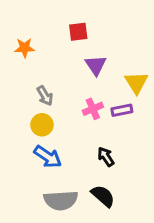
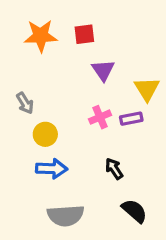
orange star: (25, 48) -> (41, 36), moved, size x1.5
gray arrow: (45, 96) -> (25, 103), moved
blue arrow: (48, 157) -> (52, 169), turned -32
black semicircle: (103, 196) -> (134, 211), moved

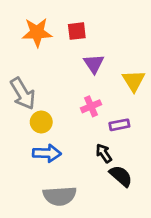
gray arrow: (25, 103) -> (23, 94), size x1.6
purple rectangle: (131, 119) -> (119, 125), moved
black semicircle: (134, 211) -> (121, 176), moved

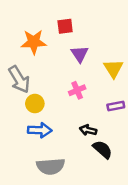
orange star: (37, 32) -> (34, 42), moved
purple rectangle: (119, 125) -> (116, 106), moved
black arrow: (104, 153) -> (88, 130), turned -42

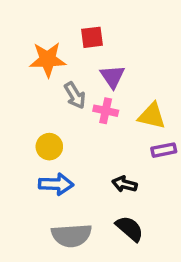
yellow triangle: (113, 69) -> (152, 116), moved, turned -45
gray arrow: (19, 79) -> (75, 95), moved, size x0.7
pink cross: (77, 90) -> (106, 111), moved, turned 35
black semicircle: (103, 149) -> (130, 229), moved

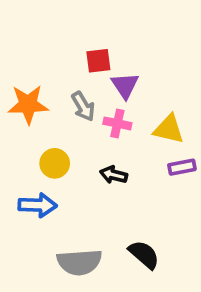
red square: (92, 37) -> (98, 61), moved
orange star: (48, 60) -> (28, 104), moved
blue arrow: (56, 184) -> (38, 205), moved
black arrow: (124, 184) -> (114, 175), moved

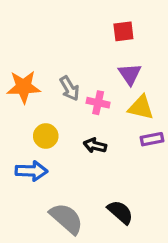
red square: (98, 61) -> (123, 31), moved
purple triangle: (125, 85) -> (130, 74), moved
gray semicircle: (79, 262) -> (66, 218), turned -135

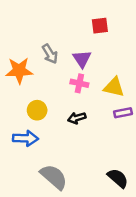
purple triangle: (130, 74) -> (82, 59), moved
gray arrow: (70, 88) -> (50, 54), moved
black arrow: (95, 146) -> (77, 118), turned -30
black semicircle: (120, 212) -> (118, 178), moved

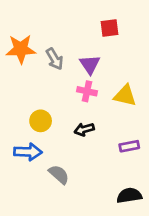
orange star: (19, 70) -> (21, 49), moved
purple rectangle: (123, 113) -> (129, 146), moved
gray semicircle: (54, 177) -> (59, 174), moved, size x0.7
black semicircle: (118, 178) -> (129, 195), turned -50

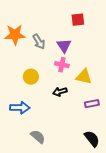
yellow triangle: (125, 96) -> (84, 77), moved
yellow circle: (41, 121) -> (31, 77), moved
gray semicircle: (59, 174) -> (38, 137), moved
black semicircle: (129, 195) -> (92, 139), turned 60

